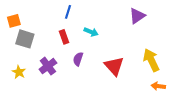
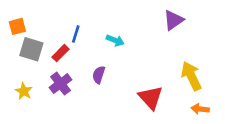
blue line: (68, 12) -> (76, 34), moved
red rectangle: (64, 37) -> (61, 53), moved, turned 64
red triangle: (114, 66) -> (151, 98), moved

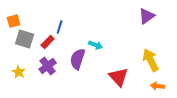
purple triangle: (174, 20) -> (147, 16), moved
cyan arrow: (115, 40) -> (96, 45), moved
purple semicircle: (99, 75) -> (78, 59), size x1.5

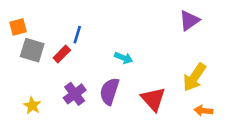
purple semicircle: (78, 59) -> (109, 91), moved
yellow arrow: (151, 60) -> (194, 77), turned -120
purple cross: (48, 66) -> (75, 94), moved
yellow star: (19, 72) -> (32, 105), moved

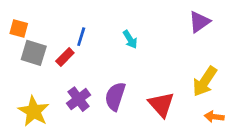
orange square: (18, 27) -> (19, 28), turned 30
cyan arrow: (124, 58) -> (130, 39), moved, turned 36
yellow star: (32, 105) -> (34, 111), size x1.6

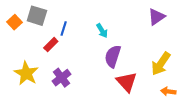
orange square: (19, 28) -> (15, 22), turned 32
gray square: (34, 53) -> (37, 16), moved
purple semicircle: (115, 96) -> (113, 56), moved
yellow star: (34, 111) -> (26, 73), moved

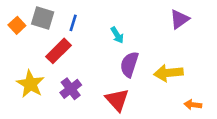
blue line: (64, 29) -> (73, 23), moved
red rectangle: (51, 45) -> (58, 51), size x1.5
yellow arrow: (161, 64) -> (168, 73), moved, turned 50
red triangle: (127, 82) -> (117, 100), moved

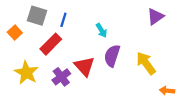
orange square: (17, 25) -> (15, 32), moved
yellow arrow: (168, 73) -> (146, 63), turned 60
red triangle: (117, 100) -> (85, 66), moved

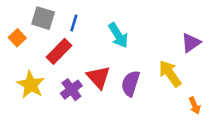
purple triangle: (155, 17) -> (191, 43), moved
cyan arrow: (101, 30) -> (118, 35), size x1.5
purple semicircle: (112, 56) -> (131, 83), moved
orange arrow: (167, 91) -> (195, 106), turned -120

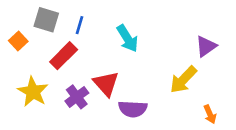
yellow arrow: (170, 74) -> (183, 80), turned -100
purple semicircle: (131, 83) -> (133, 109), moved, turned -105

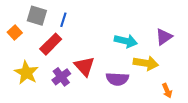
cyan arrow: (127, 38) -> (126, 41), moved, turned -45
yellow arrow: (183, 80) -> (146, 63), turned -125
purple semicircle: (133, 109) -> (117, 79), moved

